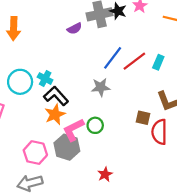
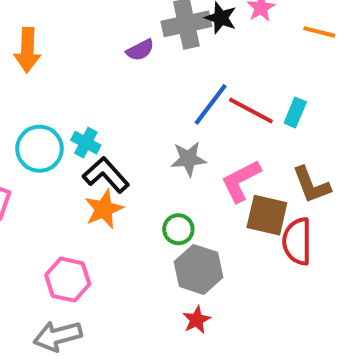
red line: (134, 61) -> (251, 110), turned 65
brown square: (143, 118) -> (267, 215), size x1.5
pink L-shape: (73, 130) -> (241, 181), moved
gray hexagon: (67, 147) -> (199, 269), moved

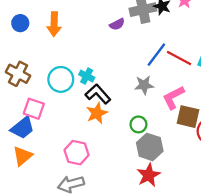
red star: (197, 320) -> (149, 175), size x1.5

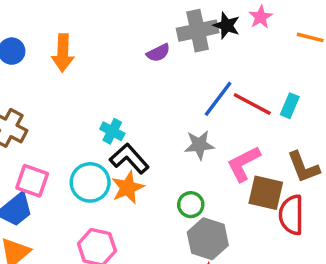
cyan circle: (61, 79) -> (90, 182), moved

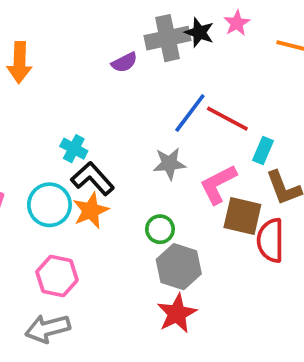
cyan rectangle: (290, 106) -> (263, 150), moved

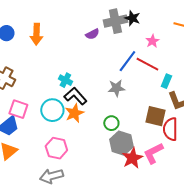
pink star: (237, 23) -> (152, 41), moved
pink L-shape: (218, 184) -> (153, 153), moved
red star: (177, 313) -> (132, 158), moved

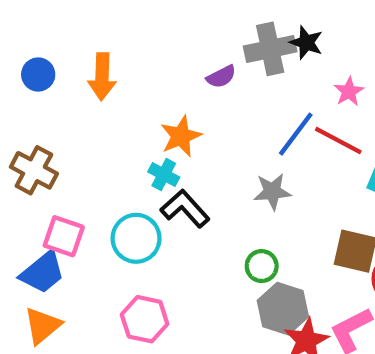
orange star: (74, 113) -> (181, 136), moved

